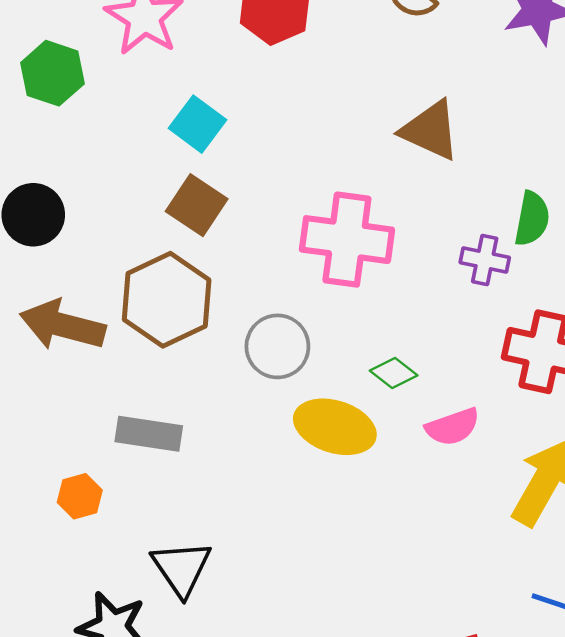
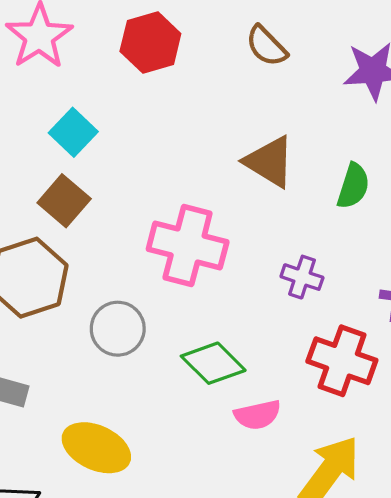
green semicircle: (532, 219) -> (353, 186), moved
green diamond: (394, 373) -> (213, 363), size x1.6
yellow ellipse: (335, 427) -> (96, 448), moved

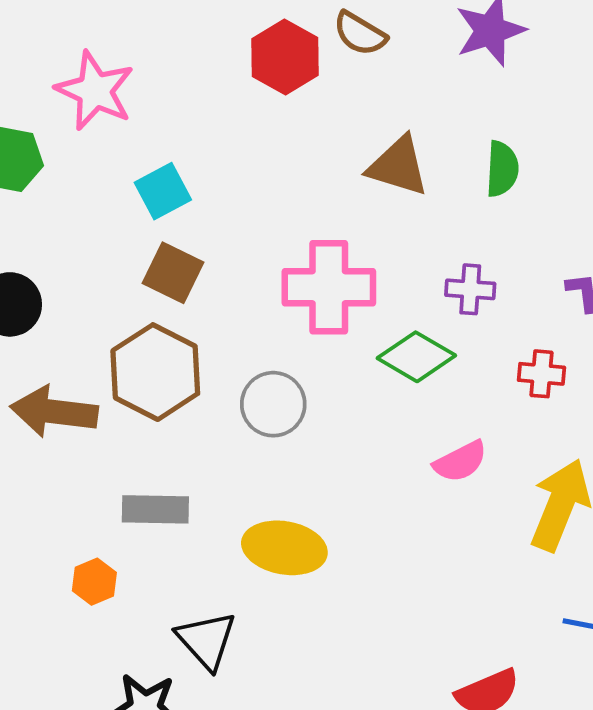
red hexagon: (150, 42) -> (285, 57), moved
cyan square: (73, 132) -> (163, 191), turned 33
red cross: (342, 361) -> (541, 374), size x0.6
green diamond: (213, 363) -> (416, 357), moved

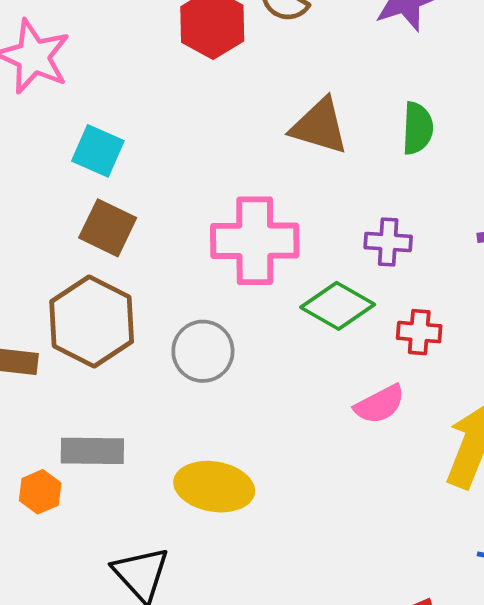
cyan square: (163, 191) -> (98, 151), turned -38
red cross: (541, 374) -> (419, 332), moved
orange hexagon: (94, 582) -> (40, 492), moved

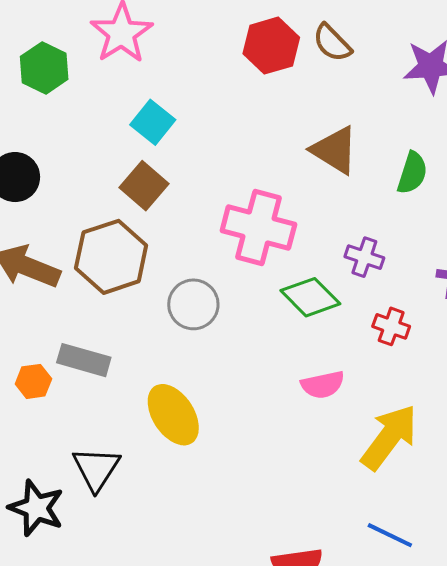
red cross: (419, 332) -> (391, 326), moved
yellow ellipse: (214, 487) -> (173, 415), turned 32

